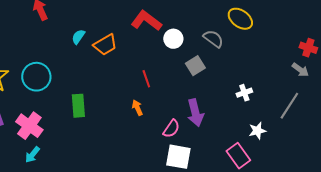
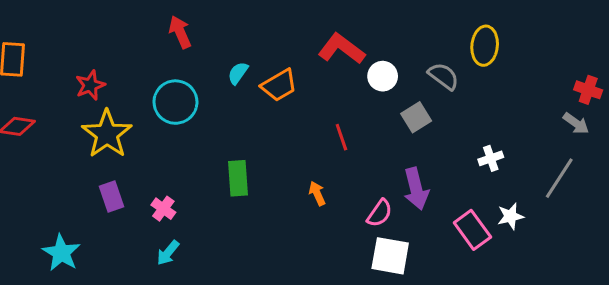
yellow ellipse: (240, 19) -> (485, 46), turned 60
cyan circle: (36, 77) -> (175, 102), moved
orange arrow: (137, 108) -> (317, 193), moved
pink cross: (29, 126) -> (163, 209), size x0.6
pink rectangle: (238, 156) -> (472, 230), moved

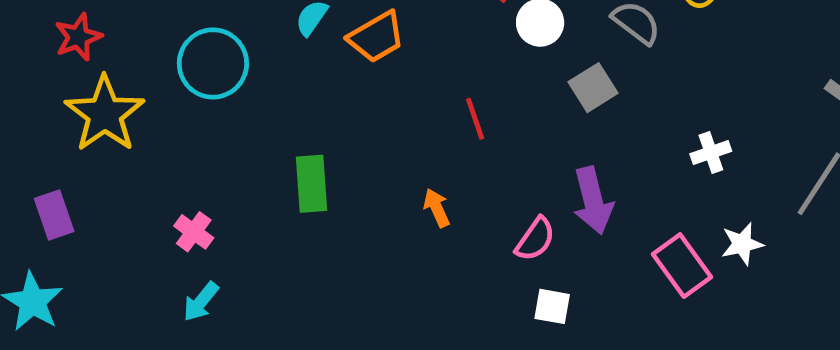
purple rectangle: (112, 196) -> (54, 215), moved
white square: (390, 256) -> (552, 306), size x0.6

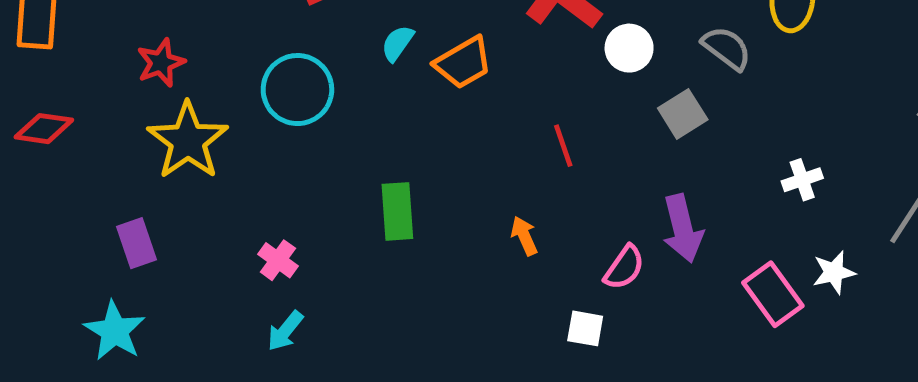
white square: (552, 306) -> (585, 328), moved

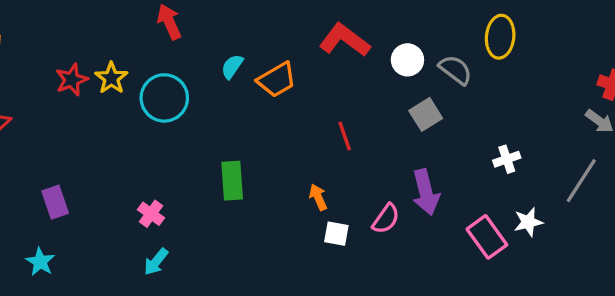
white circle: (629, 48) -> (407, 60), moved
yellow star: (188, 141) -> (111, 78), moved, size x0.6
white square: (585, 328) -> (336, 234), moved
cyan star: (115, 331) -> (40, 262), size x0.7

